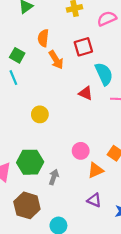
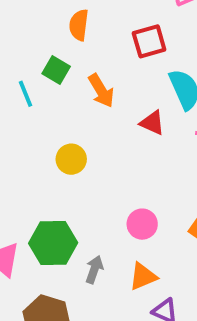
green square: (17, 55) -> (56, 70), moved
orange arrow: (56, 60) -> (101, 91), moved
orange triangle: (96, 170) -> (143, 276), moved

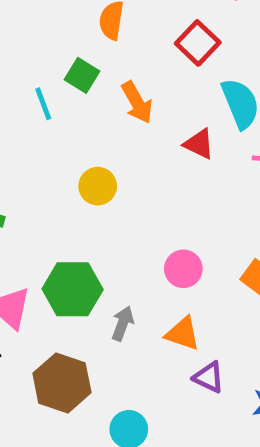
red square: (149, 41) -> (198, 43), turned -32
orange triangle: (143, 276) -> (183, 334), turned 40

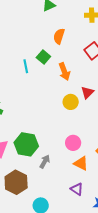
red triangle: (199, 144) -> (87, 92), turned 40
yellow circle: (98, 186) -> (71, 102), moved
orange triangle: (183, 334) -> (81, 163), moved

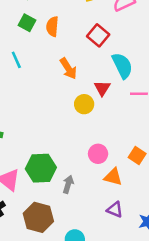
green square: (43, 57) -> (27, 23), moved
cyan line: (26, 66) -> (16, 60), moved

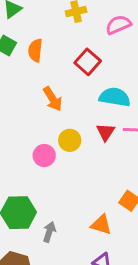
cyan semicircle: (122, 66) -> (115, 97), turned -56
red triangle: (102, 88) -> (106, 132), moved
pink circle: (98, 154) -> (44, 156), moved

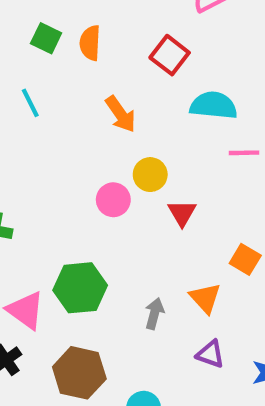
red triangle: (106, 132) -> (182, 213), moved
orange triangle: (101, 225) -> (205, 298), turned 35
gray arrow: (49, 232) -> (154, 314), moved

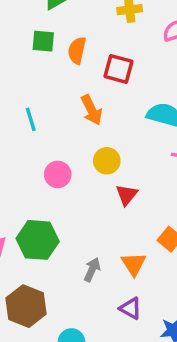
green square: (46, 38) -> (43, 41), turned -30
red square: (170, 55) -> (119, 69), moved, turned -32
cyan line: (30, 103) -> (31, 119), moved
pink circle: (113, 200) -> (58, 174), moved

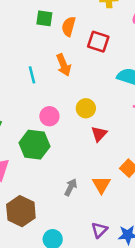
orange arrow: (92, 110) -> (64, 65), moved
green hexagon: (38, 240) -> (34, 145), moved
purple triangle: (131, 308) -> (99, 230), moved, turned 42

